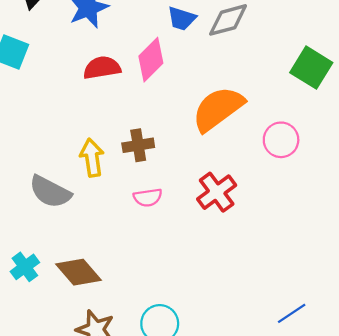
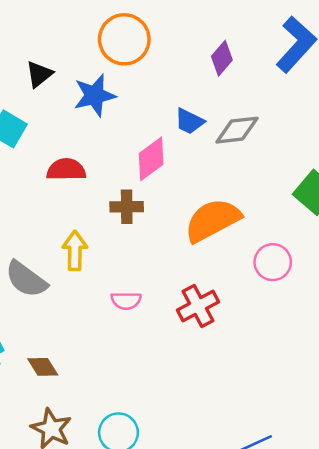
red semicircle: (102, 68) -> (66, 170), moved
brown cross: (138, 145) -> (127, 207), moved
brown diamond: (79, 272) -> (43, 367), size x0.7

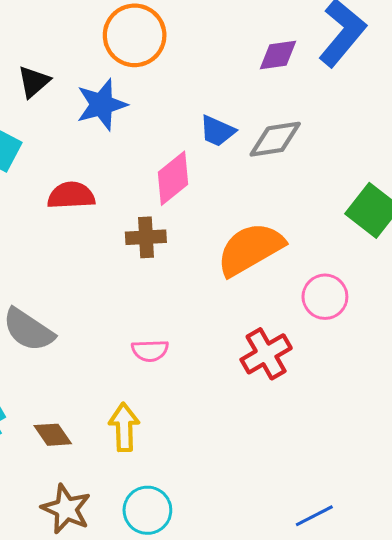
purple diamond: (222, 58) -> (278, 55), moved, turned 44
yellow arrow: (75, 251) -> (124, 427), moved
red cross: (198, 306) -> (266, 354), moved

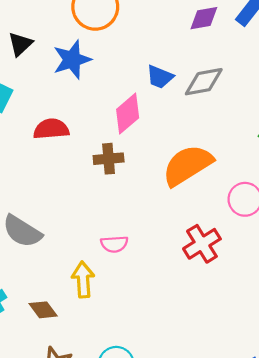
yellow arrow: (124, 427) -> (83, 280), moved

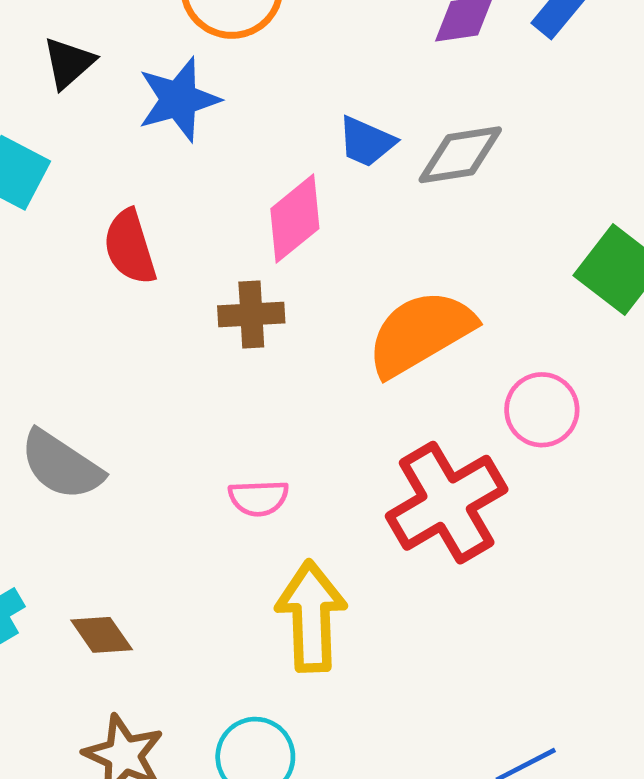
red semicircle: (51, 129) -> (130, 247), turned -104
red cross: (202, 244) -> (447, 503), size x1.4
yellow arrow: (83, 280) -> (311, 616), moved, size x1.4

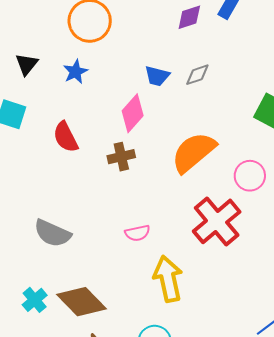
blue star: (179, 100) -> (75, 72), size x0.7
gray diamond: (460, 155) -> (197, 75), size x0.7
brown diamond: (102, 635) -> (81, 302), size x1.8

